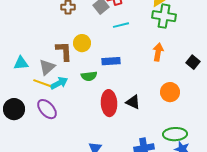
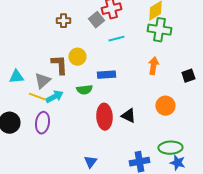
black square: (193, 62) -> (188, 76), turned 32
purple ellipse: (47, 109) -> (42, 123), turned 50

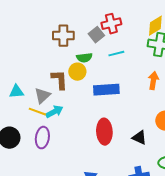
brown cross: (63, 21) -> (63, 36), size x1.5
blue rectangle: (106, 75) -> (106, 90), size x1.4
green semicircle: (84, 90) -> (84, 58), moved
black triangle: (128, 116) -> (139, 138), moved

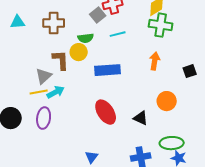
brown cross: (63, 36) -> (54, 23), moved
cyan triangle: (16, 92) -> (18, 22), moved
yellow line: (37, 112) -> (39, 92), turned -30
red ellipse: (104, 132) -> (106, 112), turned -30

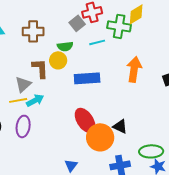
green cross: (161, 25) -> (119, 26), moved
orange arrow: (155, 61) -> (134, 69), size x1.4
orange circle: (167, 101) -> (100, 137), moved, size x1.4

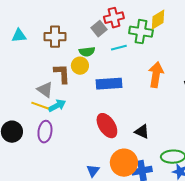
gray triangle: (23, 84) -> (45, 90), turned -42
yellow line: (18, 100) -> (40, 106), turned 30
orange circle: (100, 137) -> (124, 163), moved

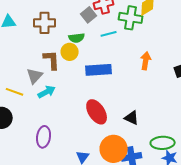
orange arrow: (156, 75) -> (146, 61), size x0.7
gray triangle: (45, 90) -> (35, 76), turned 36
yellow line: (40, 106) -> (15, 92), moved
purple ellipse: (45, 132) -> (44, 137), moved

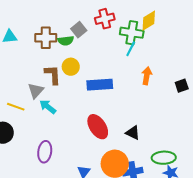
gray square: (89, 15) -> (79, 30), moved
cyan line: (109, 34) -> (131, 49), moved, turned -49
green semicircle: (77, 38) -> (66, 41), moved
cyan arrow: (47, 92) -> (48, 107), turned -114

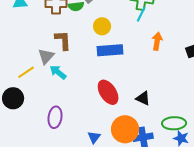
yellow circle: (71, 67) -> (102, 26), moved
yellow line: (16, 107) -> (26, 72), turned -54

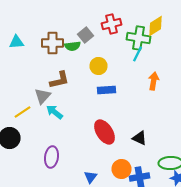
brown L-shape: (63, 40) -> (60, 80), turned 80
blue rectangle: (110, 50) -> (106, 90), size x0.7
orange circle: (125, 129) -> (122, 169), size x0.7

